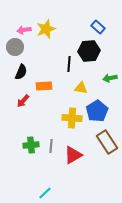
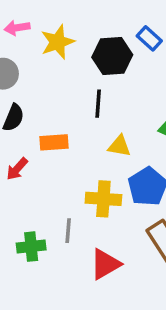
pink arrow: (24, 30) -> (17, 28), moved
black hexagon: (89, 51) -> (112, 56), moved
gray line: (51, 146) -> (68, 231), moved

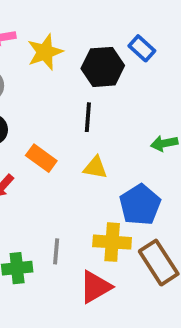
orange rectangle: (54, 142) -> (41, 158), turned 40
yellow triangle: (119, 146) -> (95, 168), moved
yellow cross: (103, 199) -> (112, 242), moved

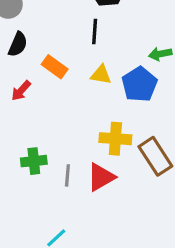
blue pentagon: (140, 205) -> (139, 84), moved
gray line: (56, 251) -> (67, 175), moved

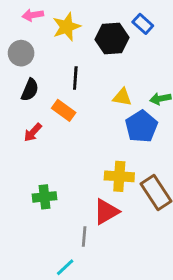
black line: (95, 32) -> (75, 78), moved
yellow triangle: (101, 75) -> (122, 97), moved
gray line: (67, 175) -> (84, 237), moved

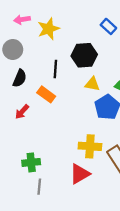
black hexagon: (112, 38) -> (84, 55), moved
gray line: (84, 237) -> (39, 187), moved

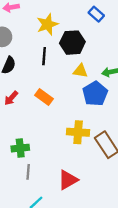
yellow star: (48, 29) -> (47, 24), moved
orange rectangle: (46, 94) -> (44, 97), moved
red triangle: (80, 174) -> (68, 180), moved

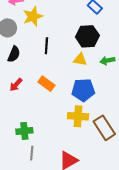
yellow star: (47, 24) -> (33, 16), moved
black hexagon: (72, 43) -> (87, 36), moved
blue pentagon: (95, 94) -> (83, 90), moved, turned 30

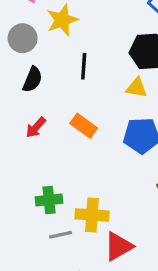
yellow cross: (78, 116) -> (92, 215), moved
gray line: (32, 153) -> (61, 235), turned 72

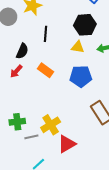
black semicircle: (32, 79) -> (22, 51), moved
green cross: (49, 200) -> (17, 122), moved
yellow cross: (92, 215) -> (51, 125), turned -36

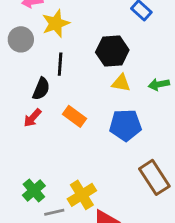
black hexagon: (85, 25) -> (112, 51), moved
black line: (45, 34) -> (60, 64), moved
green cross: (17, 122) -> (34, 190), turned -35

